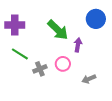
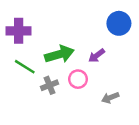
green arrow: (58, 30) -> (59, 54), moved, turned -60
purple arrow: (78, 45) -> (97, 56), turned -136

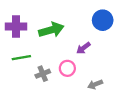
green arrow: (59, 54) -> (51, 30), moved
green line: (25, 67) -> (21, 58), turned -42

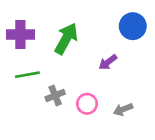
green arrow: (51, 30) -> (66, 39), turned -45
pink circle: (67, 68) -> (87, 104), moved

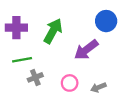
purple arrow: (108, 62) -> (86, 50), size x1.6
gray cross: (55, 95) -> (35, 77), moved

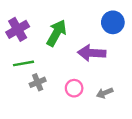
purple cross: (16, 28) -> (18, 29), turned -30
purple arrow: (86, 50) -> (92, 53), turned 40

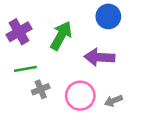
blue circle: (113, 22) -> (108, 16), moved
pink circle: (74, 88) -> (80, 96), size x1.5

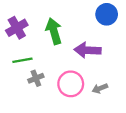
blue circle: (108, 16) -> (107, 14), moved
green arrow: (61, 36) -> (54, 31), turned -45

